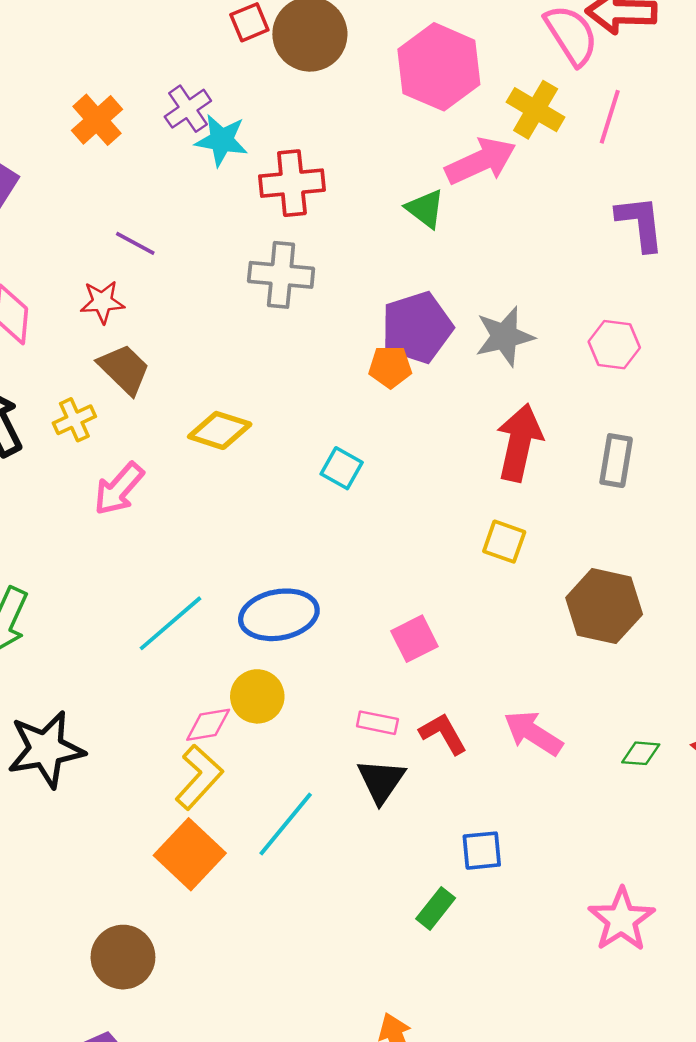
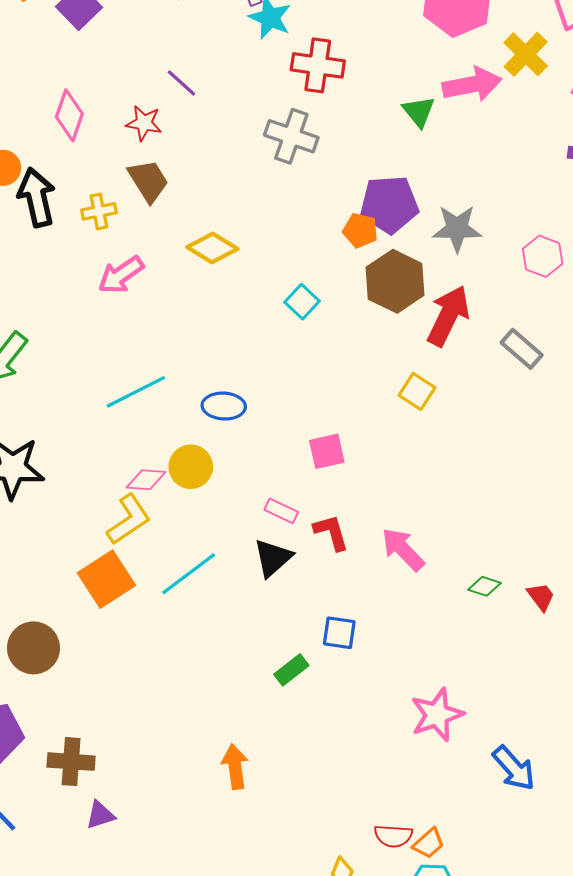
gray rectangle: (616, 461) -> (522, 349), turned -72
brown hexagon: (604, 606) -> (395, 281), moved
blue ellipse: (279, 615) -> (224, 406), size x0.7

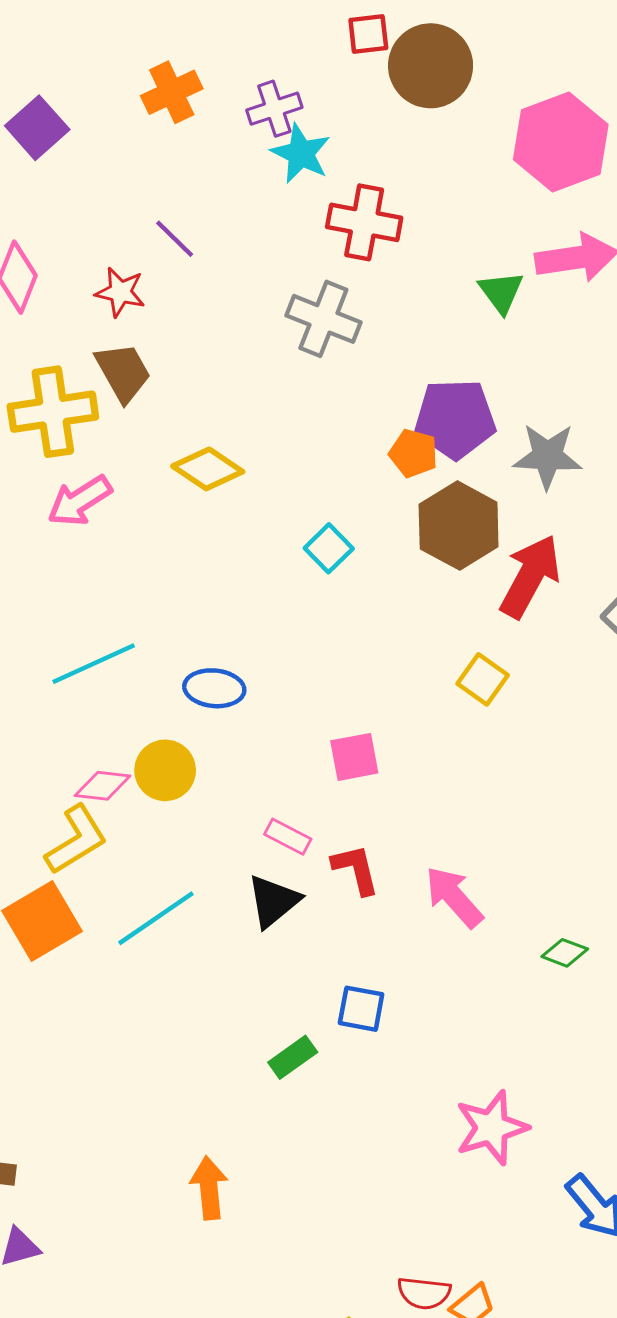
yellow cross: (99, 211) -> (53, 412), size x1.8

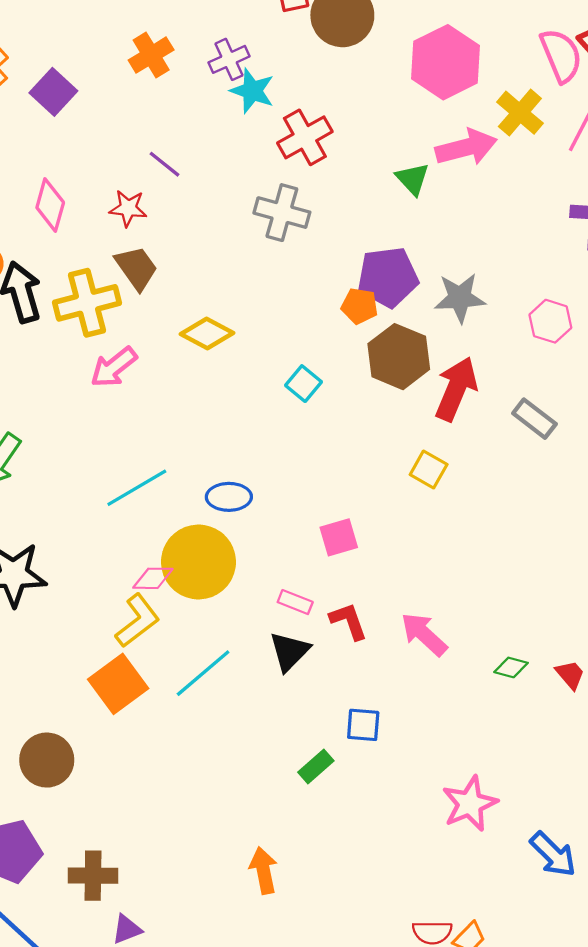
red cross: (364, 222) -> (305, 137), turned -34
yellow circle: (165, 770) -> (198, 562), size x1.6

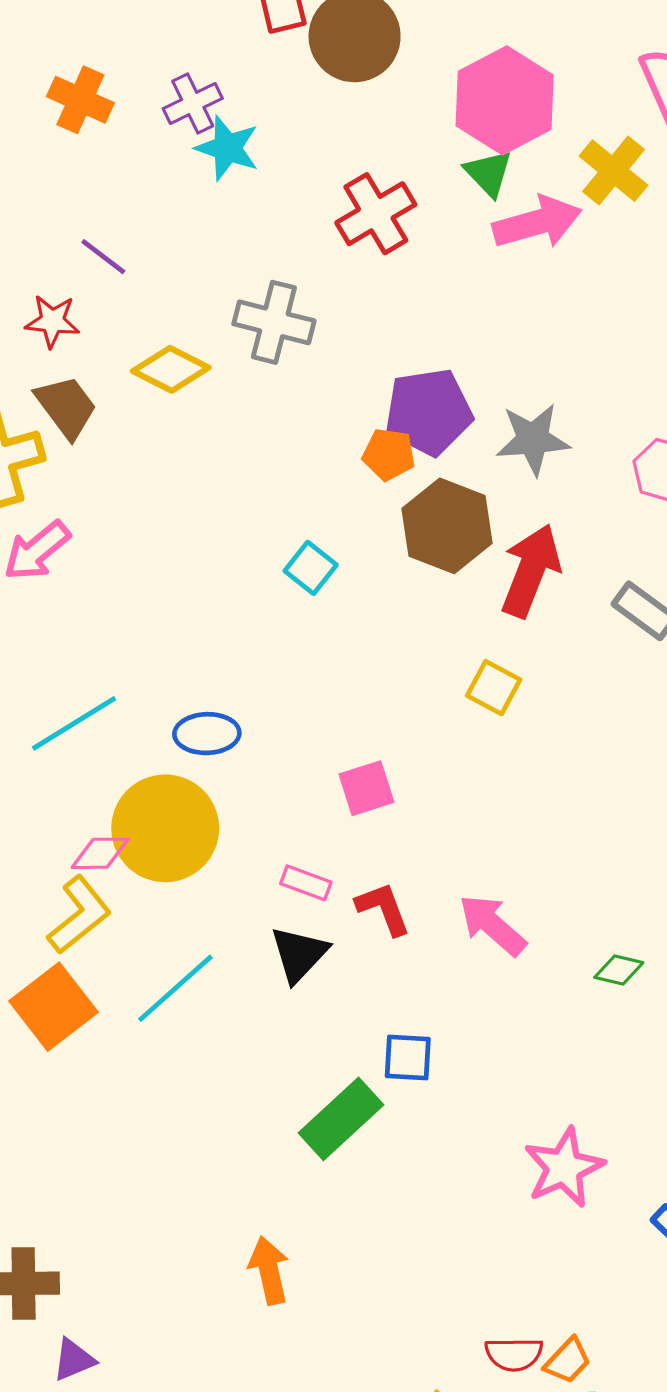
orange cross: (151, 55) -> (80, 100), turned -33
red cross: (305, 137) -> (376, 214), moved
green triangle: (413, 179) -> (488, 173), moved
yellow diamond: (207, 334) -> (171, 369), moved
green rectangle: (316, 766) -> (341, 1119), size x1.6

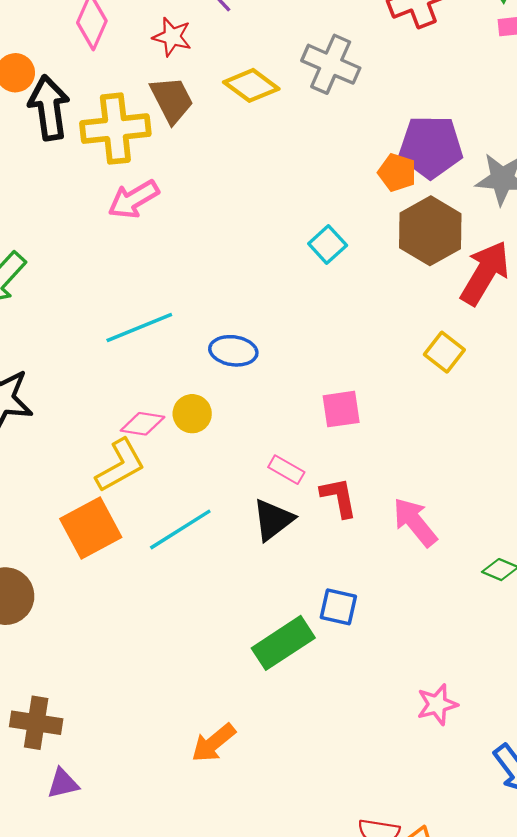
yellow circle: (165, 828) -> (192, 414), size x0.5
pink star: (564, 1168) -> (437, 705), size x0.7
orange arrow: (269, 1271) -> (213, 743), turned -126

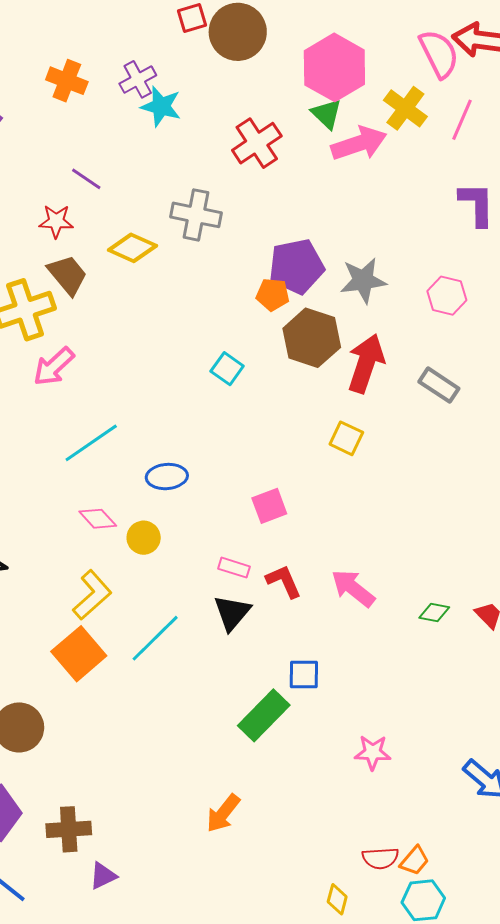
cyan line: (139, 328) -> (91, 443), moved
pink diamond: (143, 424) -> (98, 519), moved, turned 51
pink star: (437, 705) -> (373, 752), moved, turned 30

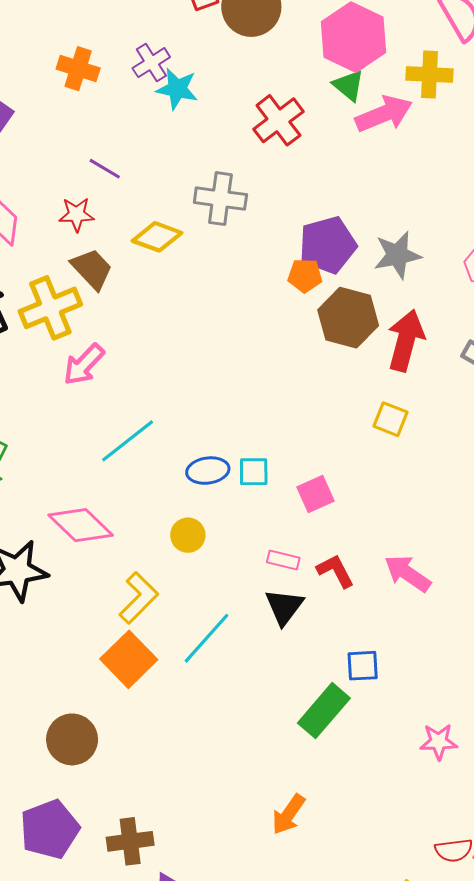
yellow cross: (405, 108) -> (429, 75), turned -30
cyan square: (227, 369) -> (254, 472), moved, turned -32
pink diamond: (98, 519) -> (81, 525), moved, size x1.6

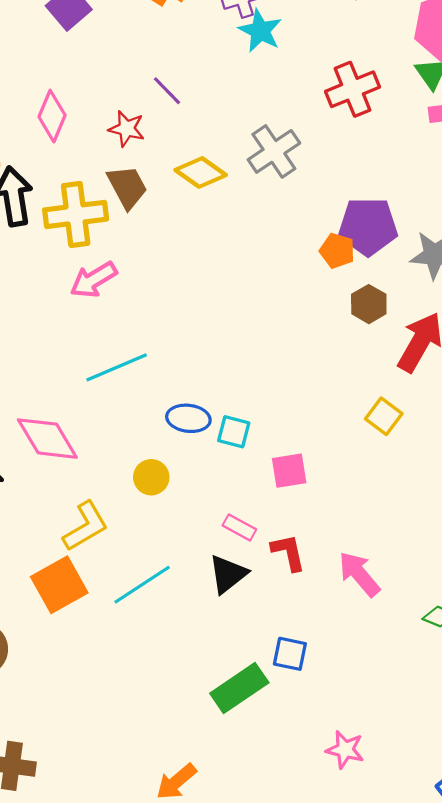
gray cross: (220, 199) -> (274, 151), turned 33
brown hexagon: (348, 318) -> (369, 304), size x0.6

